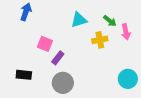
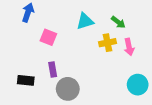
pink arrow: (126, 32) -> (129, 47), moved
pink square: (45, 44) -> (48, 37), moved
purple rectangle: (58, 58) -> (53, 70), moved, turned -48

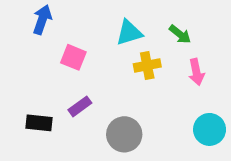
yellow cross: (108, 43) -> (147, 65), moved
purple rectangle: (53, 70) -> (80, 106), turned 64
gray circle: (68, 89) -> (124, 134), moved

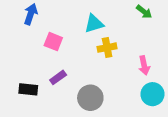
green arrow: (180, 34) -> (144, 12), moved
pink arrow: (196, 72) -> (144, 65), moved

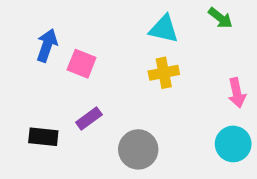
blue arrow: (31, 14) -> (47, 45), moved
cyan triangle: (94, 24) -> (164, 29), moved, turned 30
pink arrow: (144, 65) -> (237, 93), moved

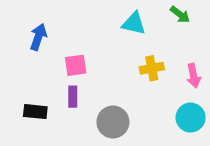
pink square: (82, 64) -> (76, 65), moved, turned -30
yellow cross: (164, 73) -> (152, 68), moved
purple rectangle: (89, 118) -> (73, 97), turned -54

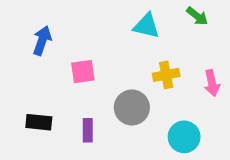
purple rectangle: (73, 97) -> (88, 130), moved
cyan circle: (191, 118) -> (184, 137), moved
gray circle: (113, 122) -> (132, 107), moved

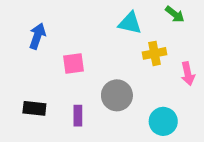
yellow cross: (166, 75) -> (155, 53), moved

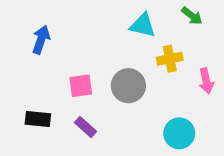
pink square: (74, 64) -> (81, 86), moved
gray circle: (117, 95) -> (128, 86), moved
purple rectangle: (78, 116) -> (86, 127), turned -48

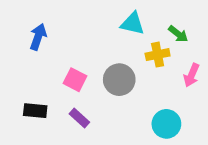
green arrow: (192, 16) -> (178, 34), moved
pink arrow: (206, 81) -> (191, 75), turned 35
pink square: (81, 86) -> (75, 80), turned 35

